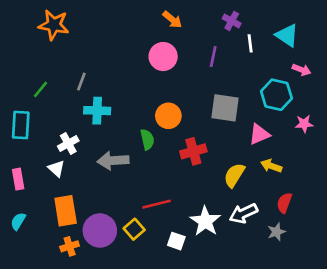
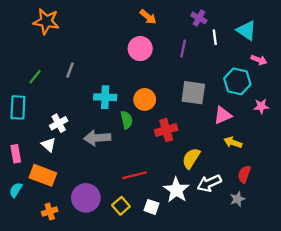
cyan cross: (97, 111) -> (105, 97), moved
yellow semicircle: (234, 175) -> (191, 158), moved
orange rectangle: (66, 211) -> (43, 175), moved, turned -60
yellow square: (134, 229) -> (121, 206), moved
orange cross: (70, 246) -> (50, 211), moved

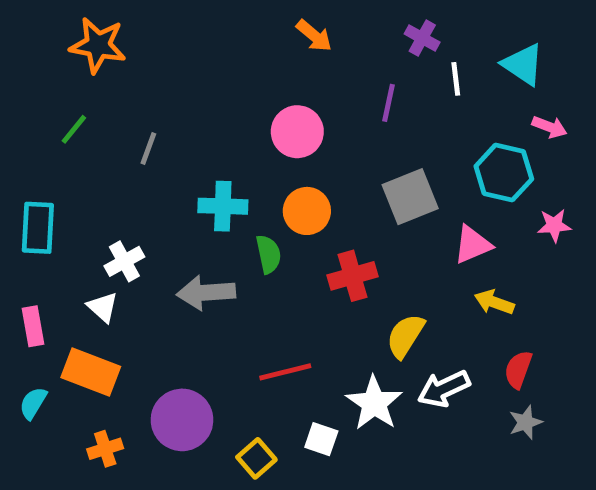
pink circle: (140, 49) -> (297, 132), moved
green line: (35, 77) -> (74, 129), moved
gray square: (193, 93) -> (410, 197), turned -30
gray star: (237, 199) -> (525, 422), moved
yellow square: (121, 206) -> (256, 458), moved

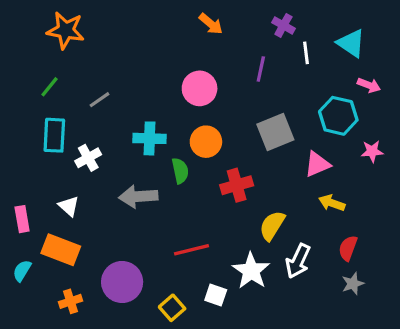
gray line: (148, 149) -> (99, 100), turned 35
cyan rectangle: (38, 228) -> (54, 135), moved
white cross: (124, 261) -> (88, 158), moved
white arrow: (444, 389) -> (298, 261), turned -40

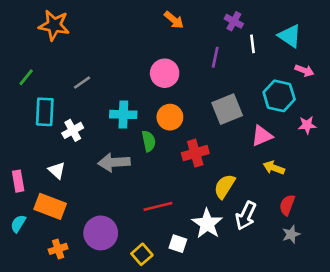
green line: (49, 87) -> (26, 77), moved

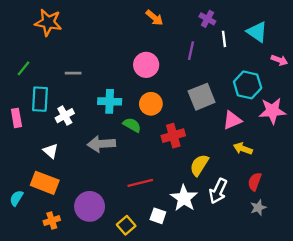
pink arrow: (304, 71) -> (279, 60), moved
gray line: (82, 83) -> (73, 73), turned 35
pink star: (307, 125) -> (272, 111), size x1.6
green semicircle: (149, 141) -> (132, 125), turned -48
pink rectangle: (18, 181) -> (16, 118), moved

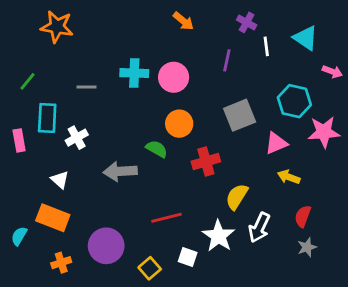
cyan cross: (110, 101) -> (134, 73), moved

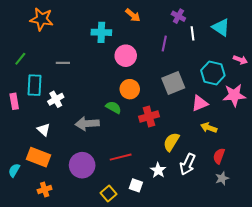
pink arrow: (332, 72) -> (240, 60), moved
cyan cross: (134, 73) -> (101, 32), moved
white star: (219, 236) -> (158, 170), size x0.7
purple circle: (106, 246) -> (82, 165), moved

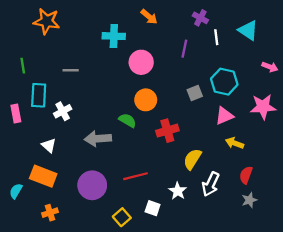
green line: (20, 59) -> (23, 66), turned -48
cyan hexagon: (213, 73) -> (224, 82), moved
gray square: (173, 83) -> (195, 93), size x0.6

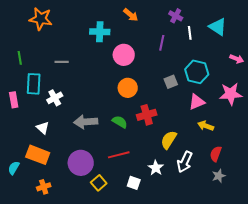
green semicircle: (127, 120) -> (120, 122), moved
yellow square: (122, 217) -> (99, 183), moved

